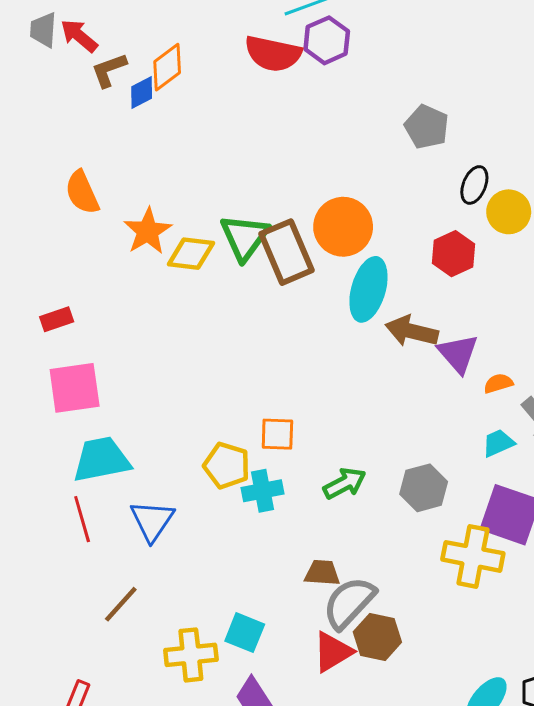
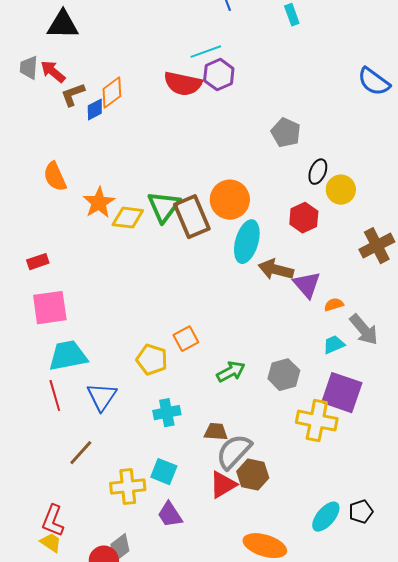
orange square: (277, 434) -> (186, 339), turned -30
cyan cross: (263, 491) -> (167, 413), moved

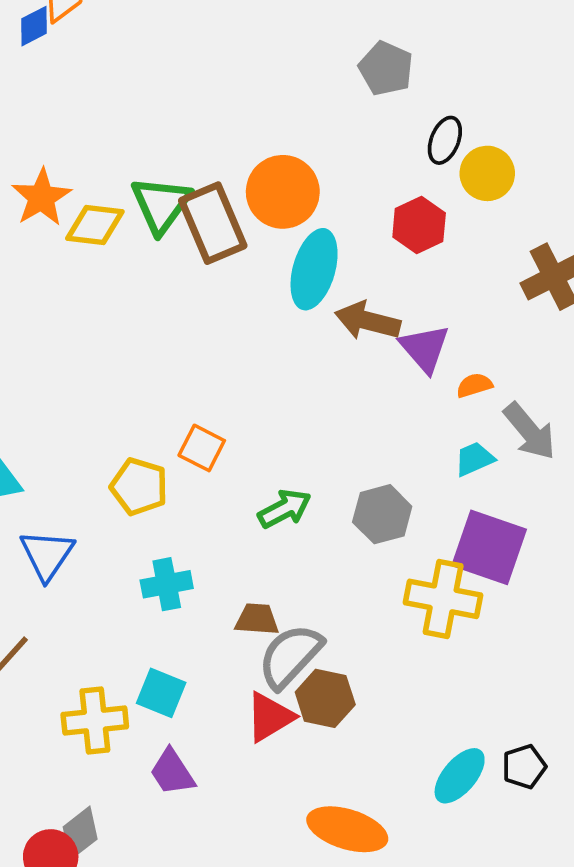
orange square: (186, 339) -> (202, 448), turned -35

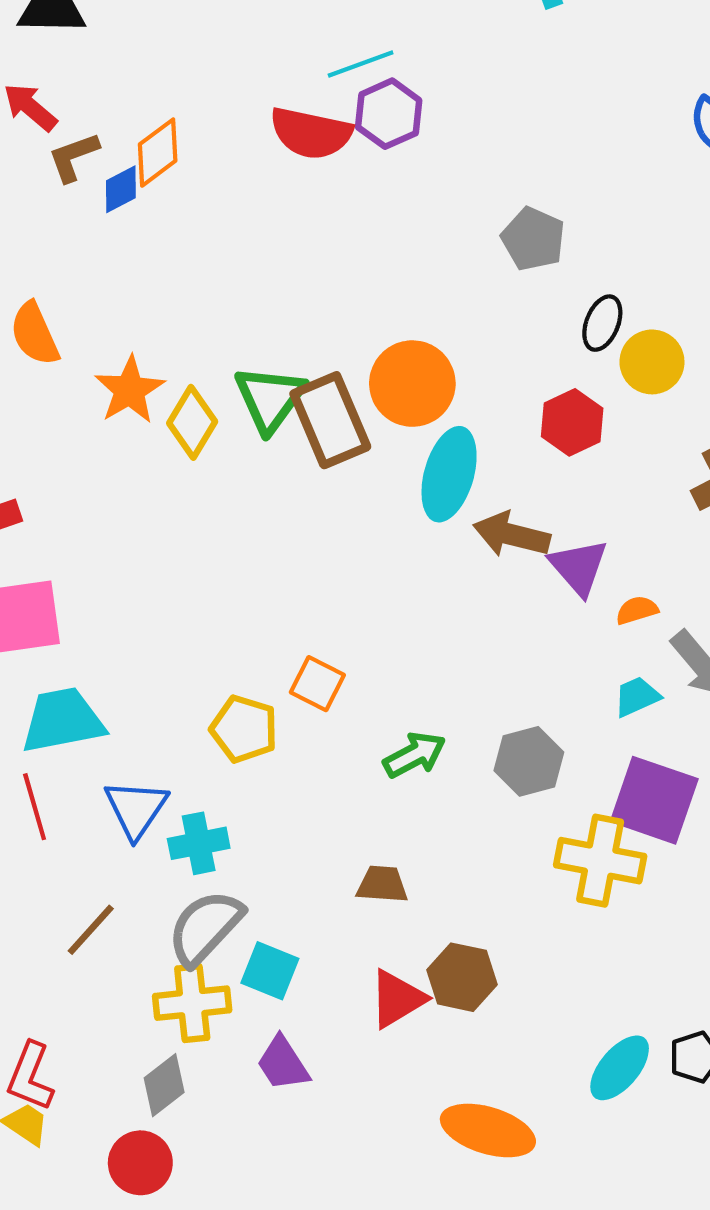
yellow diamond: (95, 225) -> (192, 422), turned -66
cyan cross: (167, 584) -> (199, 843), moved
gray semicircle: (290, 656) -> (205, 928), moved
gray diamond: (80, 833) -> (164, 1085), moved

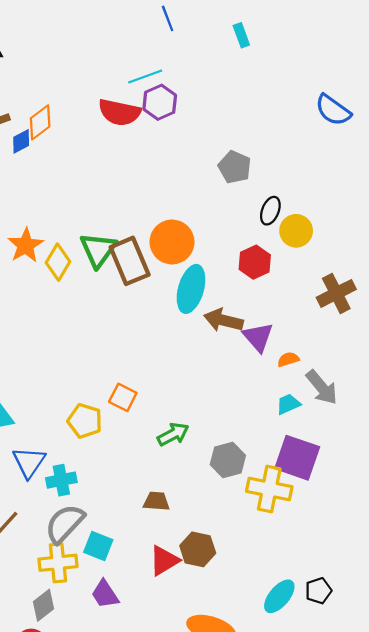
gray hexagon: (529, 761) -> (228, 460), moved

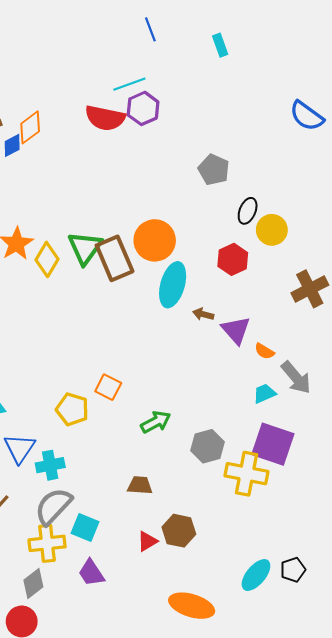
brown arrow: (223, 320) -> (203, 314), size x0.6
orange semicircle: (288, 359) -> (264, 351), turned -132
red triangle: (164, 561) -> (147, 541), size x0.7

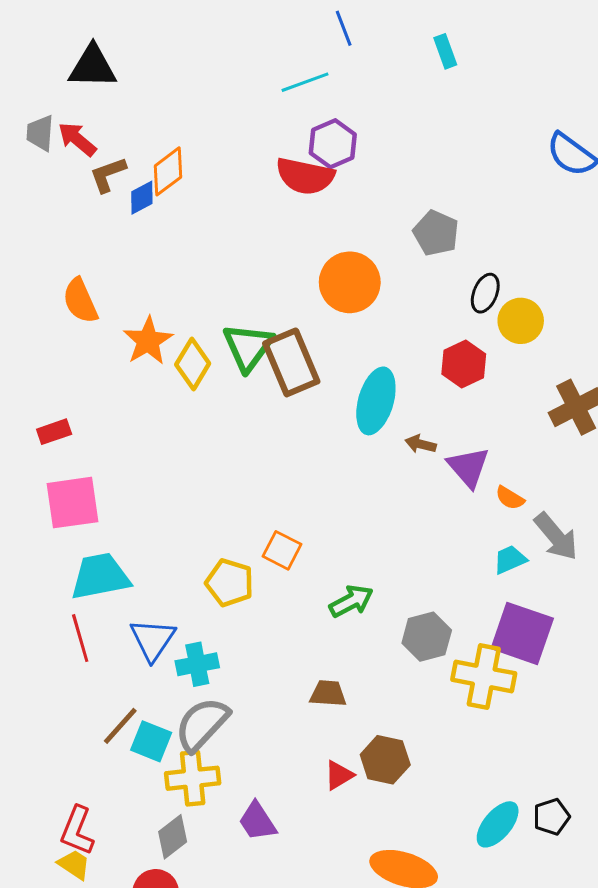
cyan line: (129, 84) -> (305, 82), moved
red semicircle: (105, 118) -> (305, 176), moved
orange circle: (155, 240) -> (350, 282), moved
cyan square: (85, 528) -> (151, 741), moved

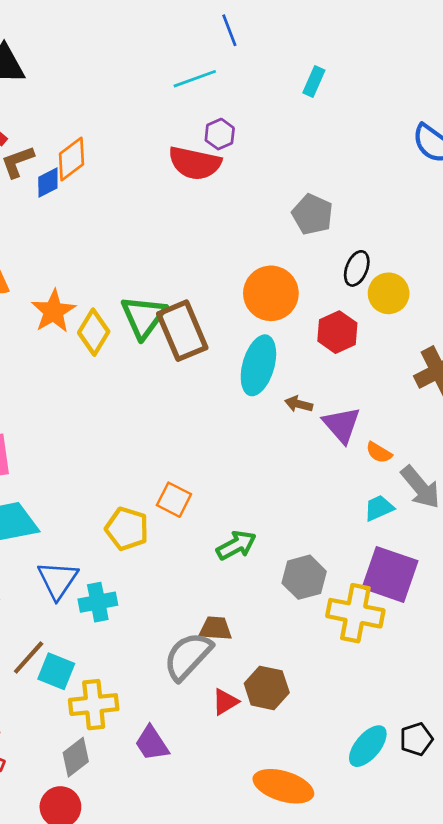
cyan rectangle: (445, 51) -> (314, 81), moved, turned 44
purple hexagon: (333, 144) -> (220, 134), size x0.7
orange circle: (350, 282) -> (271, 293), moved
gray semicircle: (202, 724) -> (188, 656), moved

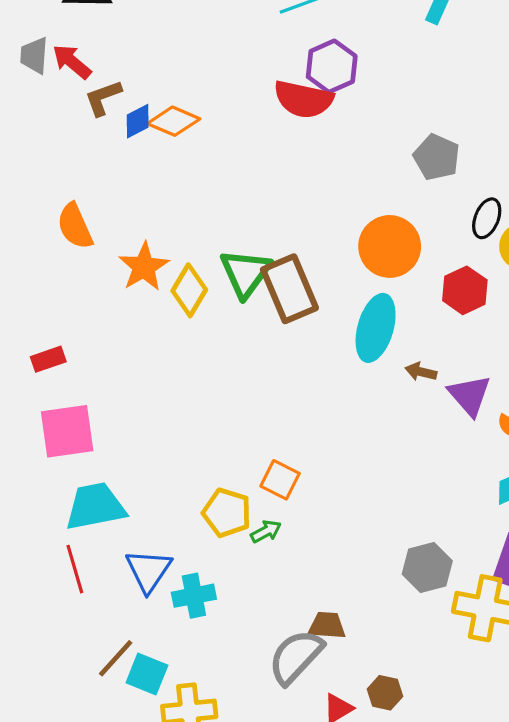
purple hexagon: (220, 134) -> (332, 66), size x1.5
orange diamond: (72, 159) -> (174, 121), moved, turned 60
green arrow: (236, 545) -> (266, 531), moved, size x0.7
brown hexagon: (267, 688) -> (385, 693), size x0.7

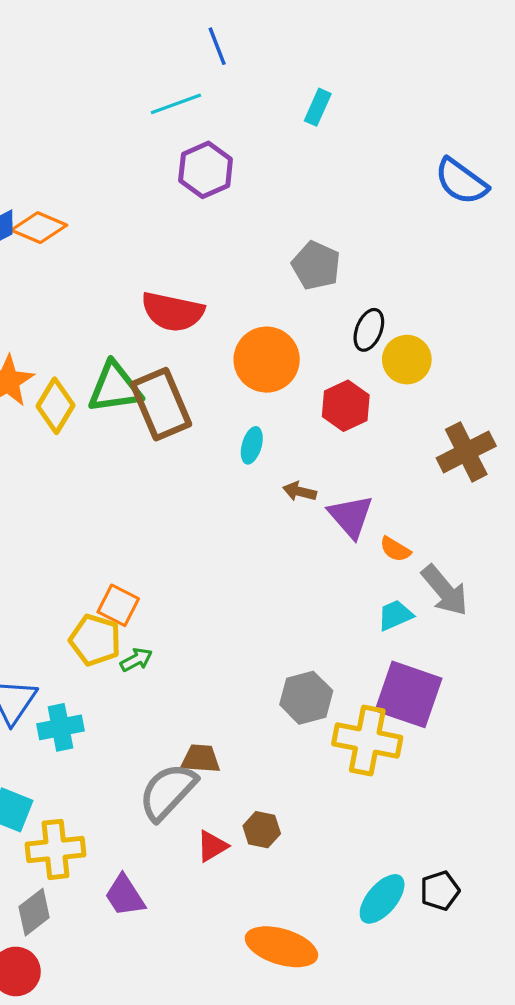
red semicircle: (304, 99) -> (173, 312), moved
green triangle: (246, 273) -> (115, 388), turned 46
cyan ellipse: (376, 328) -> (252, 445), size x0.5
orange square: (280, 480) -> (118, 605), moved

